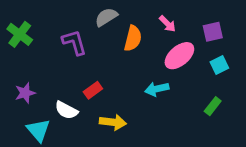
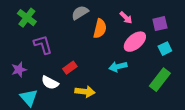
green cross: (20, 34) -> (27, 18), moved
purple L-shape: (74, 42) -> (43, 45), moved
green rectangle: (213, 106) -> (160, 80), size x1.6

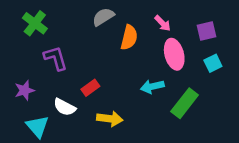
pink ellipse: (135, 42) -> (174, 54), turned -65
green rectangle: (160, 80) -> (185, 103), moved

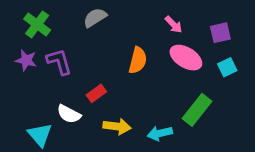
gray semicircle: (103, 17) -> (95, 18), moved
orange semicircle: (129, 37) -> (138, 60), moved
pink ellipse: (174, 54) -> (186, 58), turned -44
cyan arrow: (152, 86) -> (160, 133), moved
purple star: (25, 90) -> (26, 60), moved, turned 30

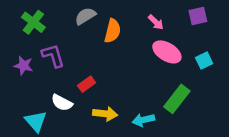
purple square: (220, 33) -> (198, 16), moved
purple star: (26, 60) -> (23, 66), moved
orange semicircle: (138, 60) -> (113, 31), moved

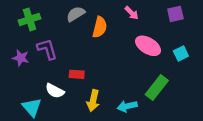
green cross: (33, 22) -> (30, 19), turned 35
pink arrow: (156, 22) -> (132, 13), moved
red rectangle: (87, 84) -> (77, 74), turned 40
yellow arrow: (105, 114) -> (93, 101), turned 95

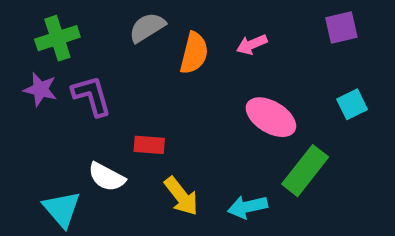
pink arrow: (132, 13) -> (252, 45), moved, turned 112
pink ellipse: (148, 46) -> (271, 117), moved
purple star: (21, 58) -> (40, 89), moved
yellow arrow: (93, 101) -> (181, 196), turned -50

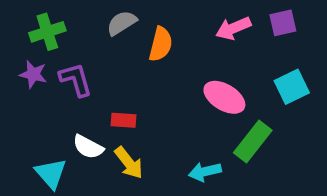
pink arrow: (252, 45) -> (233, 28), moved, size x1.4
cyan square: (352, 104) -> (292, 87), size x1.4
yellow arrow: (181, 196) -> (129, 163), moved

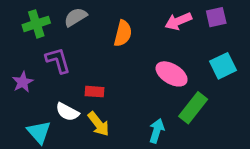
gray semicircle: (122, 23) -> (75, 17), moved
purple star: (33, 74) -> (23, 82), moved, turned 30
cyan arrow: (205, 172) -> (157, 131), turned 120

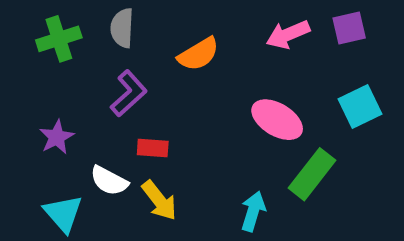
gray semicircle: (75, 17) -> (122, 28), turned -55
orange semicircle: (123, 33) -> (199, 54), turned 45
purple L-shape: (58, 60) -> (129, 93), moved, turned 64
purple star: (23, 82) -> (57, 137), moved

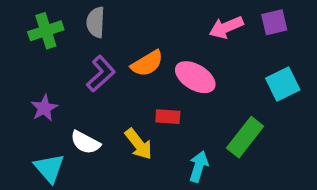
orange semicircle: (199, 54) -> (147, 63), moved
pink ellipse: (277, 120) -> (195, 77), moved
red rectangle: (153, 148) -> (168, 117), moved
yellow arrow: (159, 200) -> (139, 144), moved

